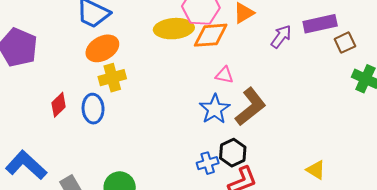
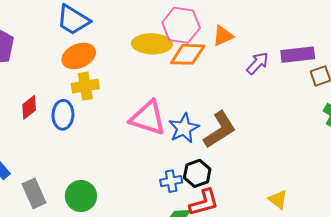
pink triangle: (224, 75) -> (148, 118), moved, size x2.0

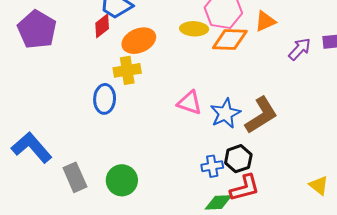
yellow ellipse: (152, 44) -> (194, 29), size x0.7
orange ellipse: (79, 56) -> (139, 41), moved
red diamond: (29, 107) -> (102, 26), moved
pink triangle: (148, 118) -> (190, 103), size x0.7

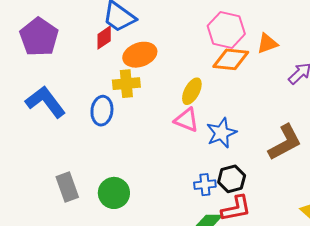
yellow ellipse: (194, 29) -> (192, 91), moved, turned -68
brown L-shape: (261, 115) -> (285, 142), moved
blue L-shape: (32, 147) -> (45, 102), moved

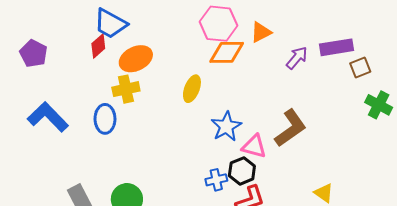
purple pentagon: (39, 37) -> (34, 53), size x0.7
pink triangle: (186, 120) -> (254, 146), moved

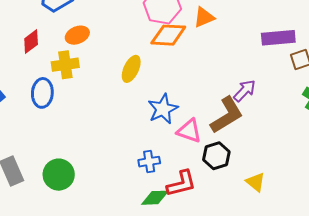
red diamond: (98, 46) -> (31, 42), moved
purple arrow: (297, 58) -> (245, 91), moved
orange ellipse: (136, 59) -> (77, 35), size x0.7
black hexagon: (242, 171) -> (216, 156), moved

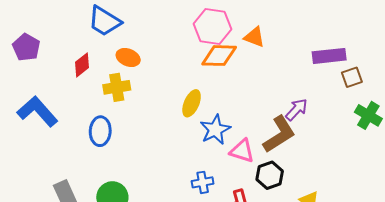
orange triangle: (204, 17) -> (254, 37), turned 45
orange ellipse: (77, 35) -> (128, 58), turned 45
yellow ellipse: (131, 69) -> (192, 103), moved
blue ellipse: (42, 93) -> (100, 131), moved

